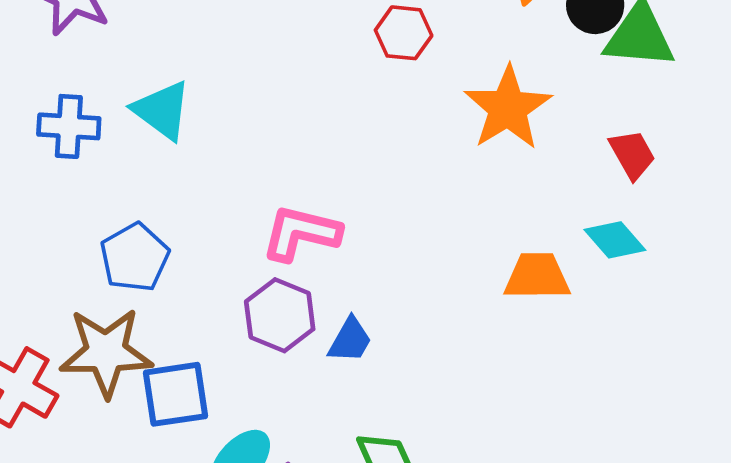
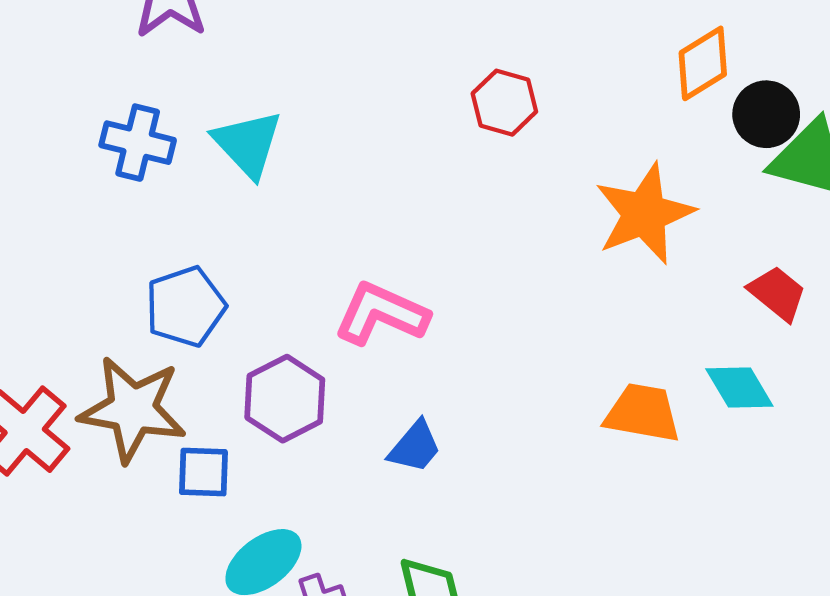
red hexagon: (404, 33) -> (504, 103), moved
red trapezoid: (632, 154) -> (777, 293), turned -32
purple hexagon: (280, 315) -> (285, 399), moved
blue square: (176, 394) -> (203, 472), size x0.7

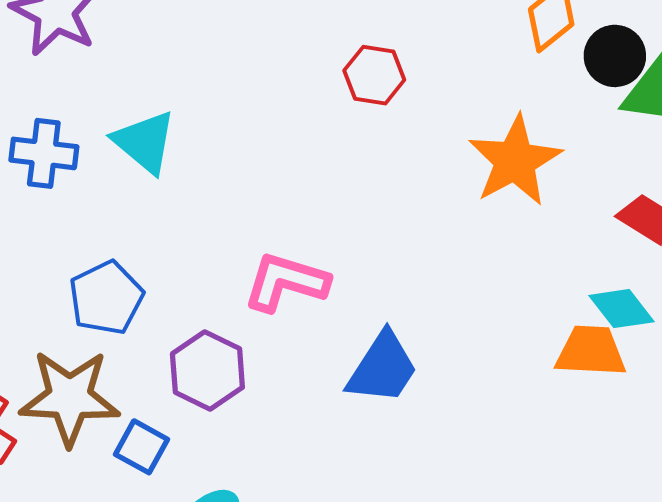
orange trapezoid: (643, 413) -> (591, 351), moved
blue trapezoid: (415, 447) -> (382, 368), moved, size x1.5
blue square: (203, 472) -> (142, 447), turned 34

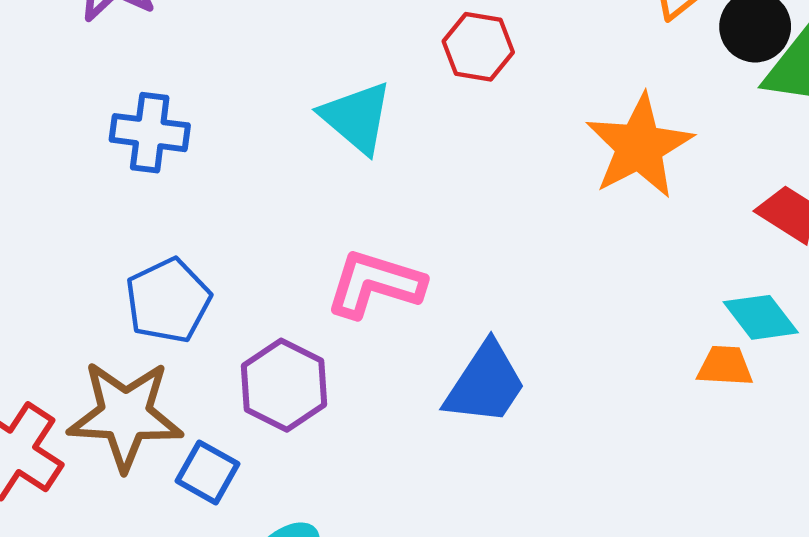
cyan triangle: (145, 142) -> (357, 117), moved
blue cross: (44, 153) -> (150, 133), moved
orange trapezoid: (591, 351) -> (725, 366), size x0.7

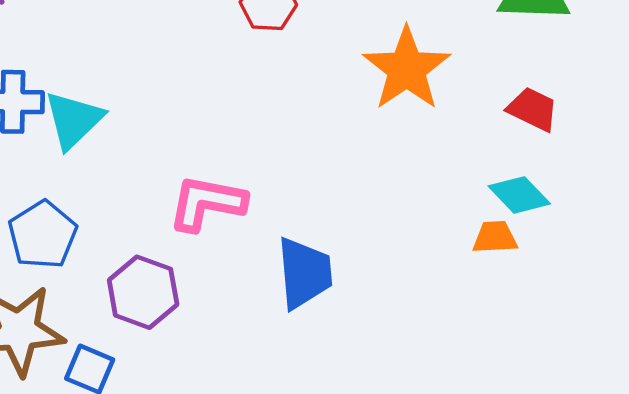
cyan triangle: (357, 117) -> (74, 120), moved, turned 42
blue trapezoid: (485, 384) -> (304, 273), turned -32

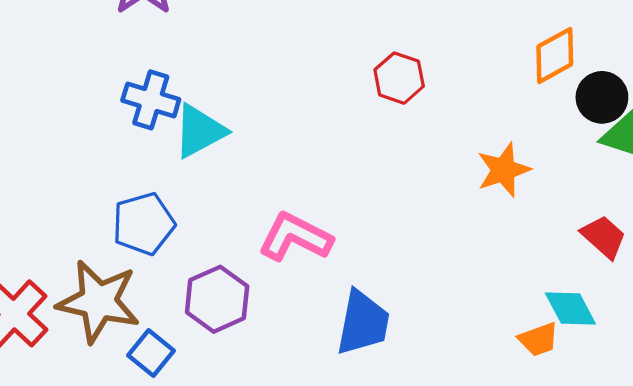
orange star: (407, 69) -> (504, 170), size x0.7
orange trapezoid: (495, 237) -> (539, 339), turned 147

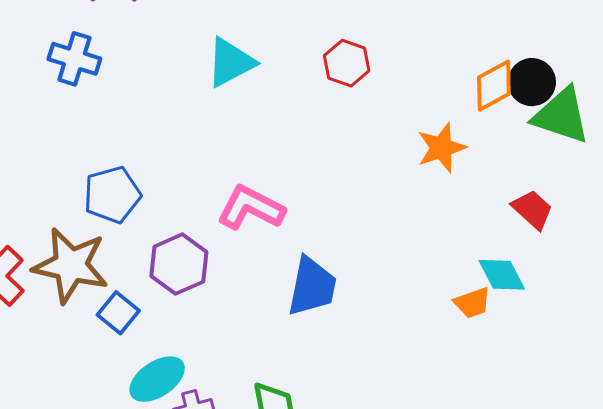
orange diamond: (555, 55) -> (494, 86), moved
blue cross: (151, 100) -> (74, 59), moved
cyan triangle: (199, 131) -> (231, 62), moved

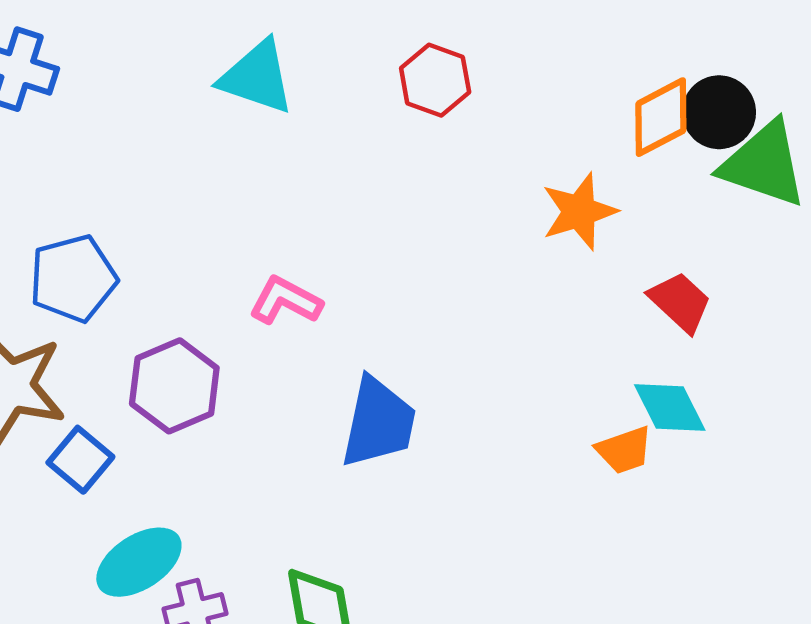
cyan triangle: (231, 62) -> (257, 77), turned 46
pink L-shape: (251, 208) -> (286, 301), size x0.7
red trapezoid: (532, 209) -> (680, 302), moved

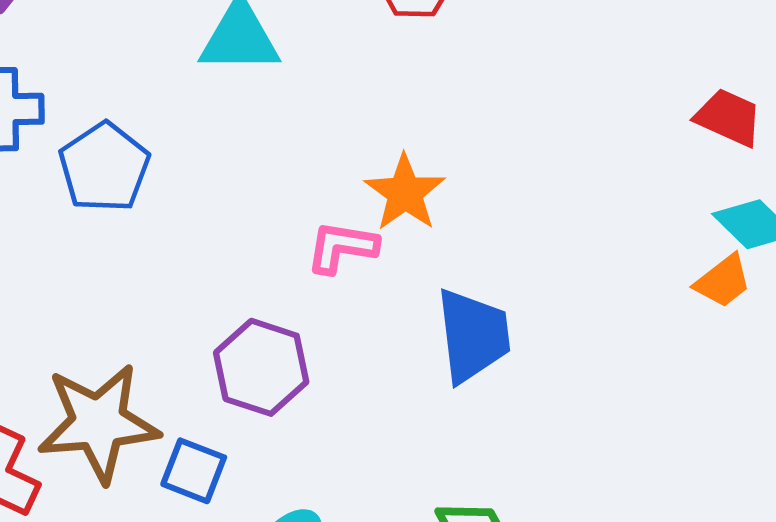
orange star: (579, 212) -> (405, 193), moved
blue pentagon: (73, 278) -> (104, 167), moved

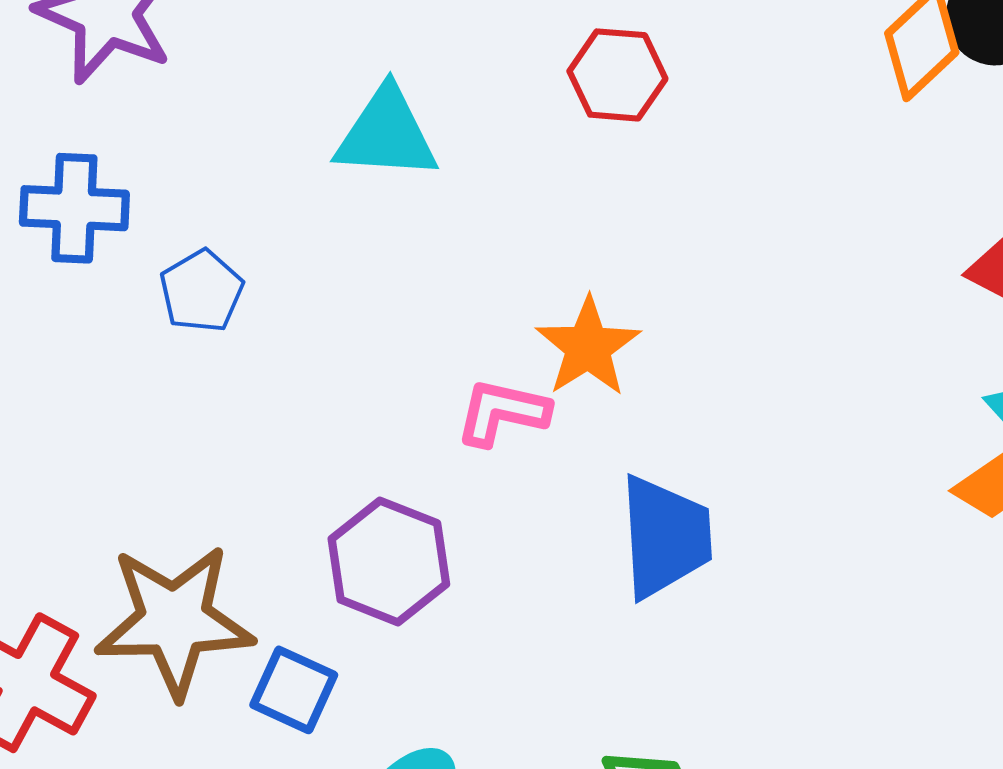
blue pentagon: (104, 167) -> (201, 291), size x0.7

